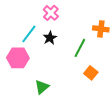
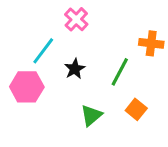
black star: (50, 38) -> (75, 69), moved
green triangle: (42, 87) -> (91, 115), moved

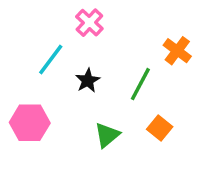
orange cross: (151, 43) -> (177, 51), turned 30
pink hexagon: (27, 87) -> (30, 123), moved

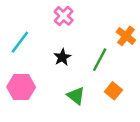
cyan line: (51, 59) -> (20, 42), moved
green triangle: (107, 135) -> (76, 96), turned -42

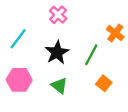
black star: (62, 57) -> (57, 52), size x1.5
green triangle: (76, 96) -> (59, 86), moved

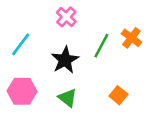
green line: (91, 55) -> (101, 46), moved

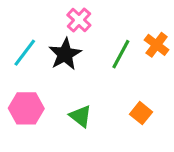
black star: (65, 60) -> (65, 54), moved

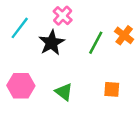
cyan line: (25, 53) -> (20, 28), moved
orange square: (141, 113) -> (112, 89), turned -35

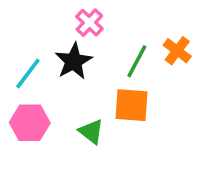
cyan line: (20, 28) -> (28, 74), moved
orange square: (112, 89) -> (132, 105), moved, size x1.5

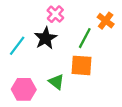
orange cross: (177, 51) -> (106, 21), moved
pink hexagon: (30, 123) -> (24, 89), moved

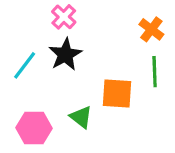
pink cross: (55, 14) -> (64, 17), moved
green line: (85, 38) -> (155, 72), moved, turned -30

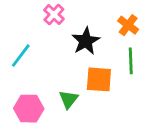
black star: (65, 54) -> (86, 41), moved
green triangle: (81, 117) -> (68, 99), turned 30

